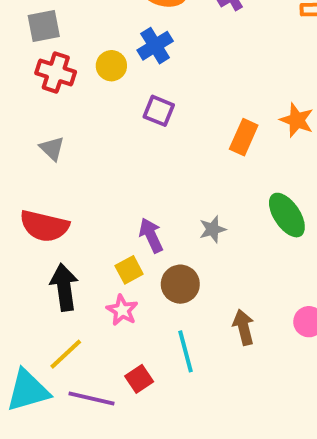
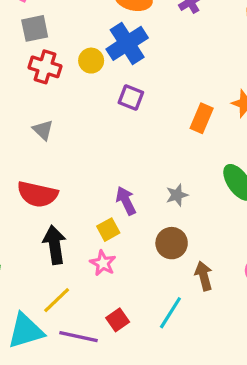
blue cross: (155, 46) -> (127, 43), size x1.4
brown circle: (180, 284) -> (172, 243), moved
cyan line: (186, 351) -> (170, 313), moved, turned 48

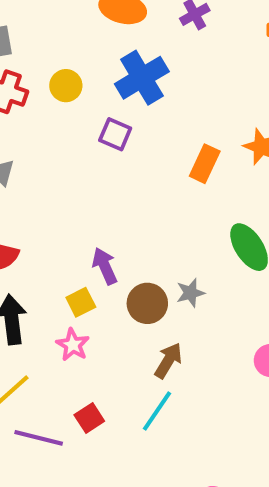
blue cross: (127, 43) -> (142, 78), moved
gray star: (177, 195) -> (190, 293), moved
brown circle: (172, 243) -> (147, 303), moved
brown arrow: (204, 276) -> (168, 361), moved, turned 44

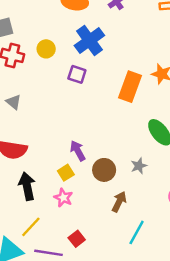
orange rectangle: (205, 164) -> (130, 87), size x1.4
gray star: (190, 293) -> (139, 166), moved
cyan line: (157, 411) -> (137, 232), moved

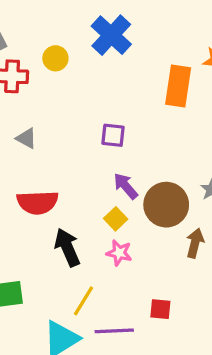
purple square: (77, 74) -> (113, 135), moved
brown circle: (104, 170) -> (166, 205), size x1.4
red square: (77, 239) -> (160, 309), moved, turned -35

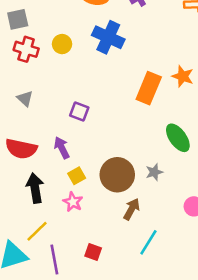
blue cross: (111, 35) -> (108, 37), turned -32
purple square: (113, 135) -> (79, 112), moved
purple arrow: (126, 186) -> (62, 148), moved
purple line: (114, 331) -> (54, 260), turned 68

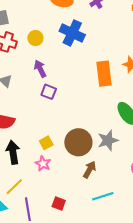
orange rectangle: (149, 88) -> (104, 74), turned -30
purple arrow: (62, 148) -> (40, 69), moved
gray star: (154, 172) -> (108, 140), size x1.5
cyan line: (148, 242) -> (103, 196), turned 40

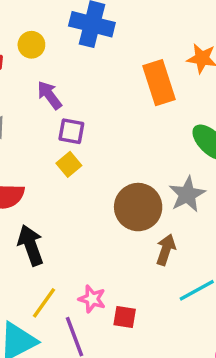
yellow square: (46, 143) -> (69, 164), moved
pink star: (43, 164) -> (92, 299), moved

